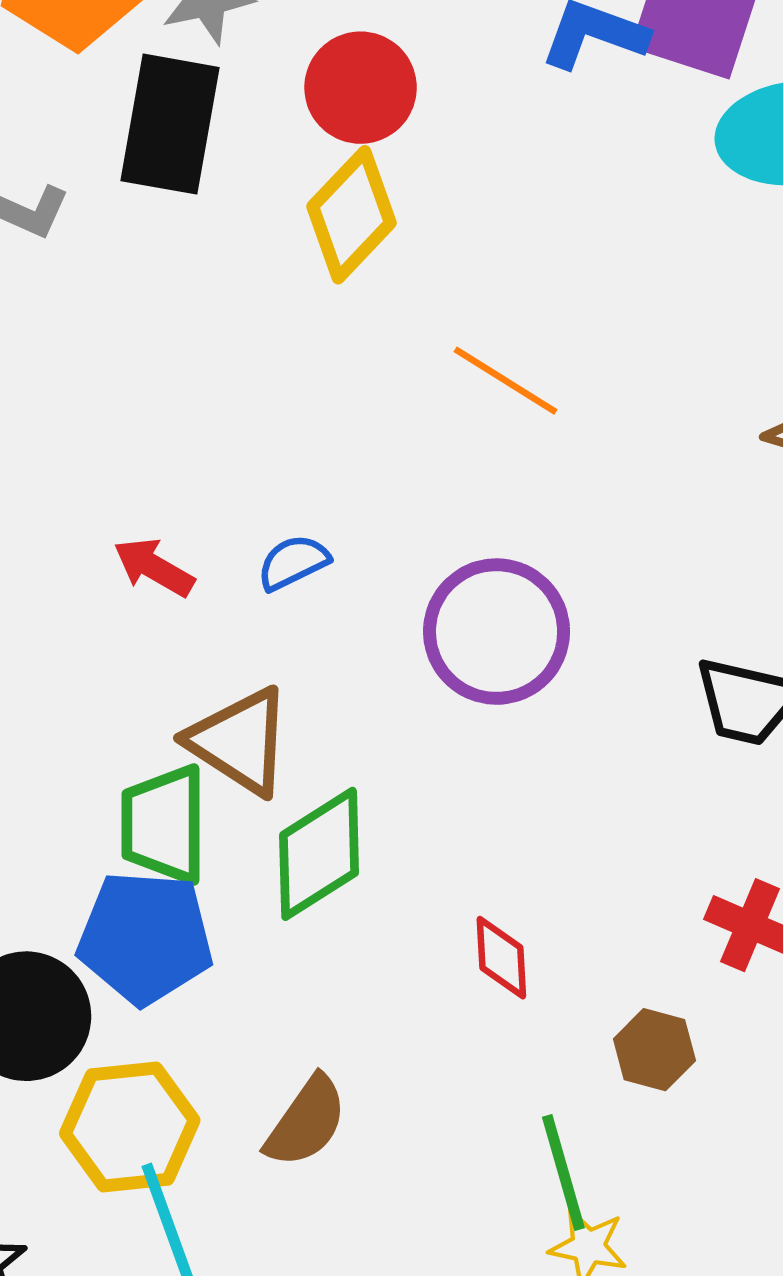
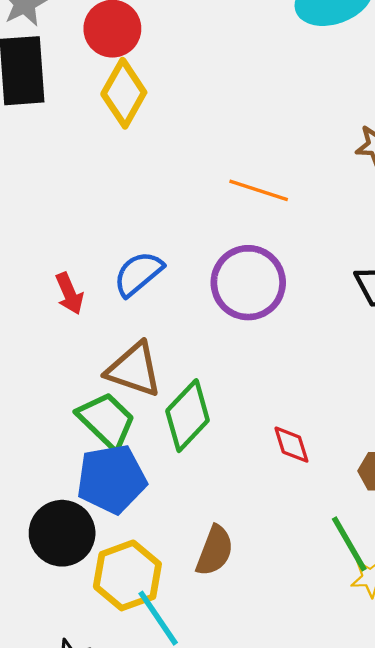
orange line: (506, 381) -> (259, 190), moved
blue semicircle: (293, 562) -> (138, 274), size x1.4
red arrow: (154, 567) -> (69, 294), turned -129
green trapezoid: (164, 824) -> (107, 420), turned 148

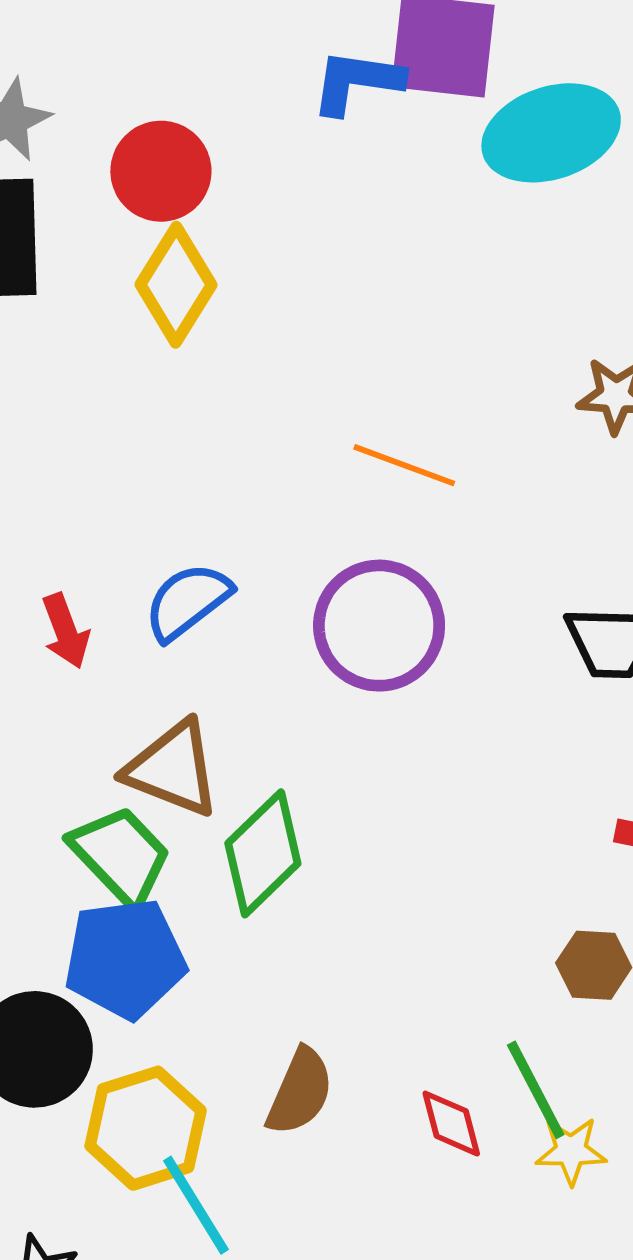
red diamond: (291, 445) -> (451, 1124), moved

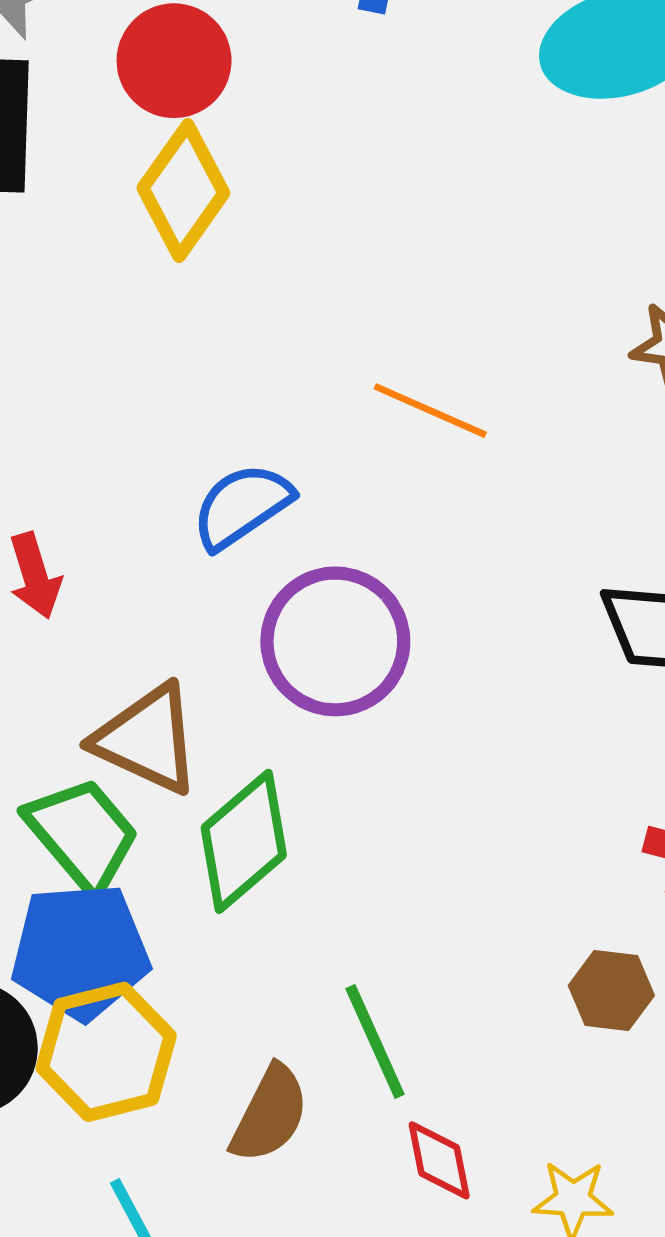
blue semicircle: (188, 601) -> (242, 506), moved
purple circle: (379, 626) -> (335, 641), moved
green line: (536, 1090) -> (375, 1042), moved
yellow hexagon: (146, 1128) -> (106, 1052), moved

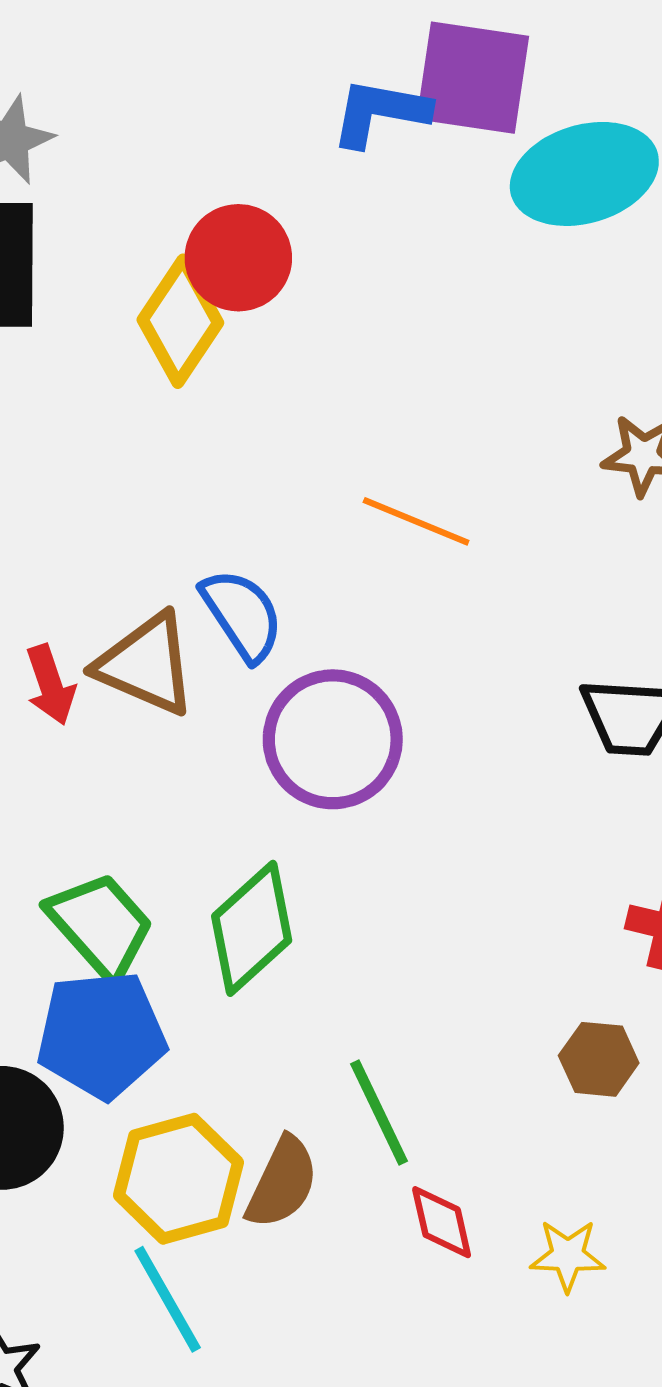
red circle: (174, 61) -> (238, 258), moved
blue semicircle: (242, 506) -> (242, 615), turned 92
brown triangle: (147, 739) -> (146, 664), moved
yellow hexagon: (106, 1052) -> (179, 1179), moved

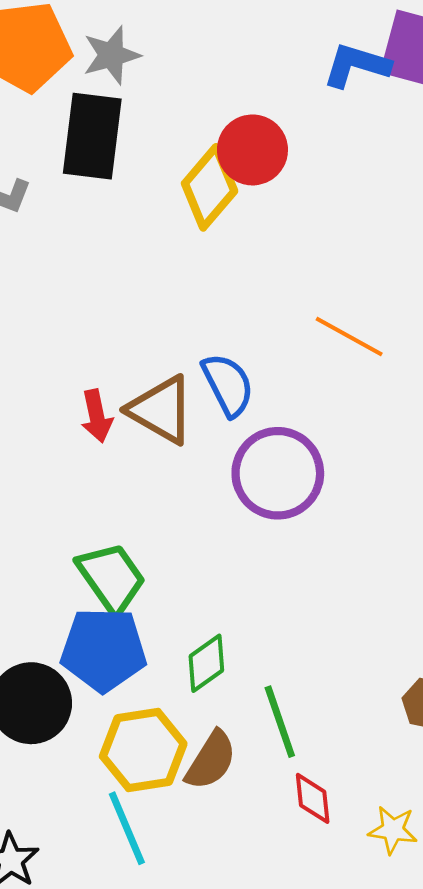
green diamond: (252, 928) -> (206, 663), moved, size x0.7

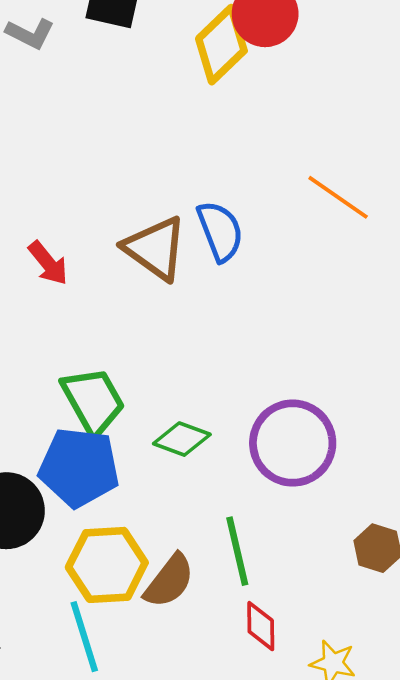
red arrow: (97, 416) -> (48, 263), moved, turned -33
purple circle: (278, 473) -> (293, 443), moved
green diamond: (206, 663) -> (182, 439), moved, turned 50

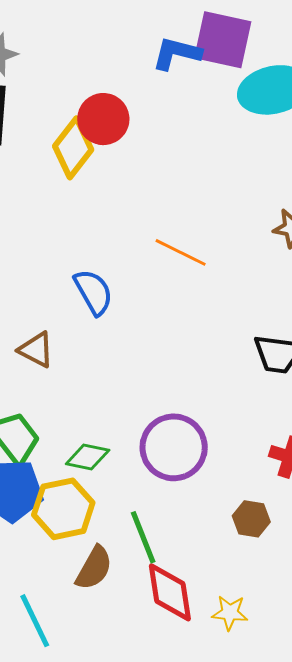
brown triangle: (155, 248) -> (36, 350), moved, size x0.7
yellow hexagon: (107, 565) -> (63, 509), moved
red diamond: (261, 626) -> (170, 592), size x1.6

